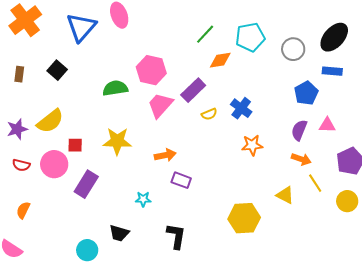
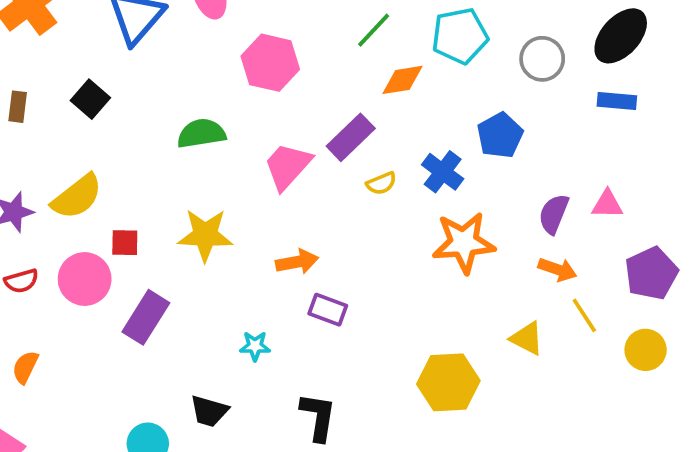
pink hexagon: (151, 70) -> (270, 63), moved
blue pentagon: (306, 93) -> (500, 135), moved
orange star: (252, 145) -> (464, 243), size x1.5
red semicircle: (21, 165) -> (21, 281), turned -30

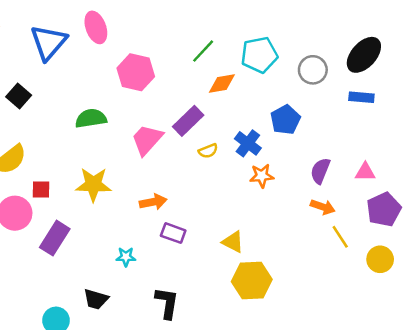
pink triangle: (607, 204) -> (365, 172), moved
orange star: (464, 243) -> (262, 176), moved, size x0.6
yellow triangle: (527, 338) -> (233, 242), moved

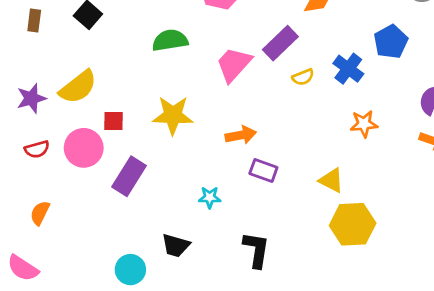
orange star: (262, 176) -> (364, 124), moved

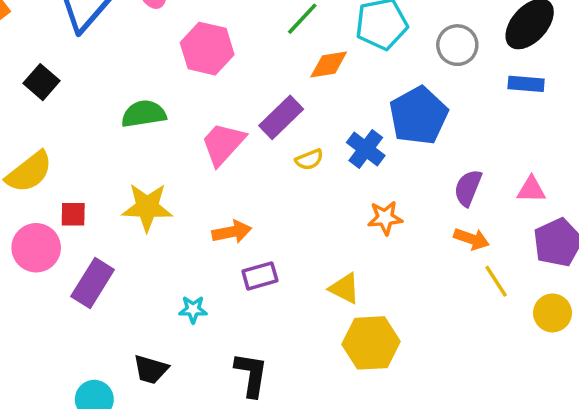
blue pentagon: (391, 42) -> (419, 116), size x1.4
purple rectangle: (263, 171) -> (260, 276), turned -36

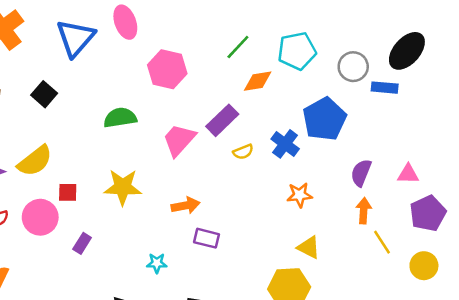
blue rectangle: (526, 84) -> (385, 88), moved
orange arrow: (471, 239) -> (364, 211), turned -105
purple rectangle: (260, 276) -> (207, 238), turned 30
purple rectangle: (93, 283) -> (82, 243), size x0.6
yellow triangle: (345, 288) -> (309, 247), moved

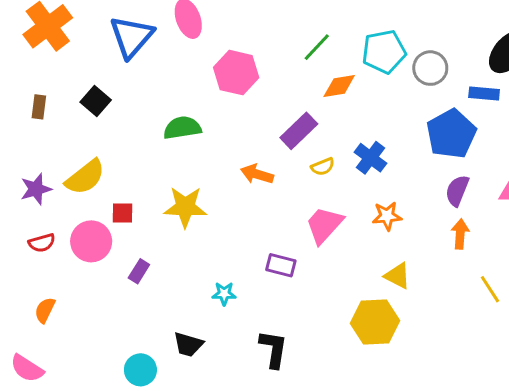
gray circle: (353, 67) -> (430, 68), moved
blue pentagon: (324, 119) -> (451, 134), moved
pink trapezoid: (179, 140) -> (324, 225), moved
orange arrow: (186, 205) -> (257, 174), moved, turned -152
yellow line: (382, 242) -> (490, 289), moved

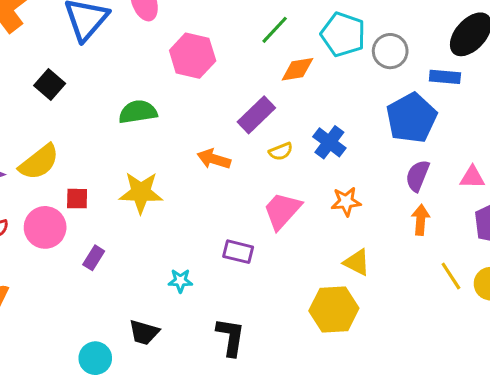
cyan pentagon: (384, 52) -> (343, 34), turned 30

